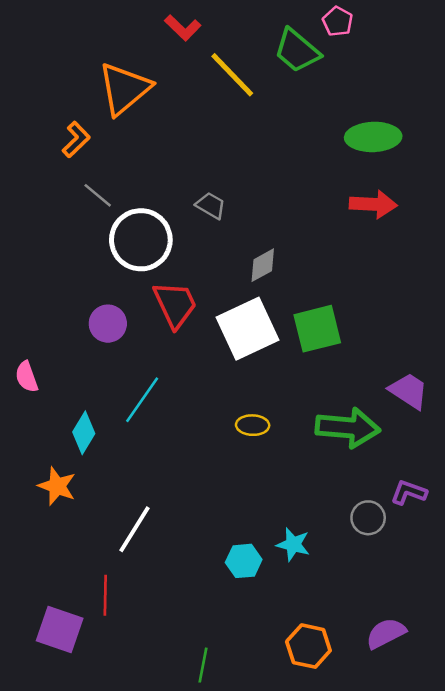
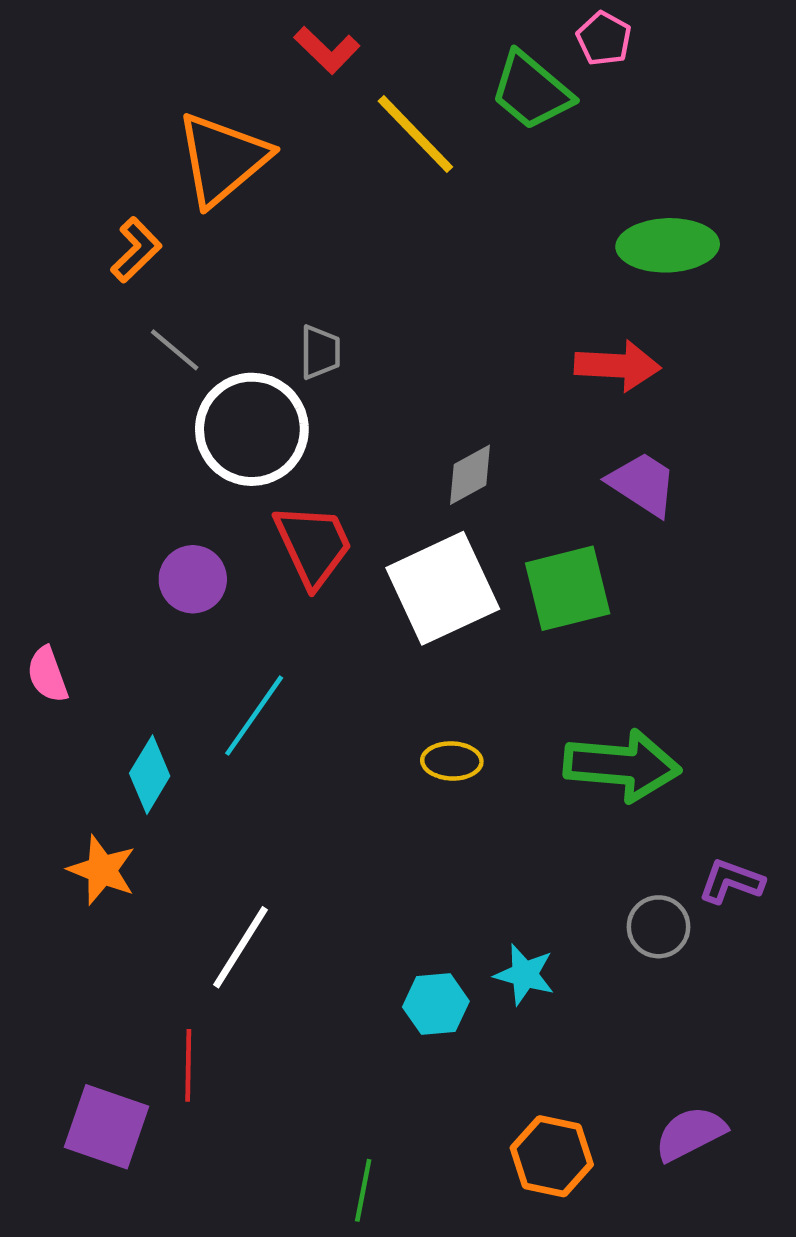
red arrow: (373, 204) -> (618, 366), moved
gray trapezoid: (211, 205) -> (320, 352), moved, turned 60
purple trapezoid: (409, 391) -> (643, 484), moved

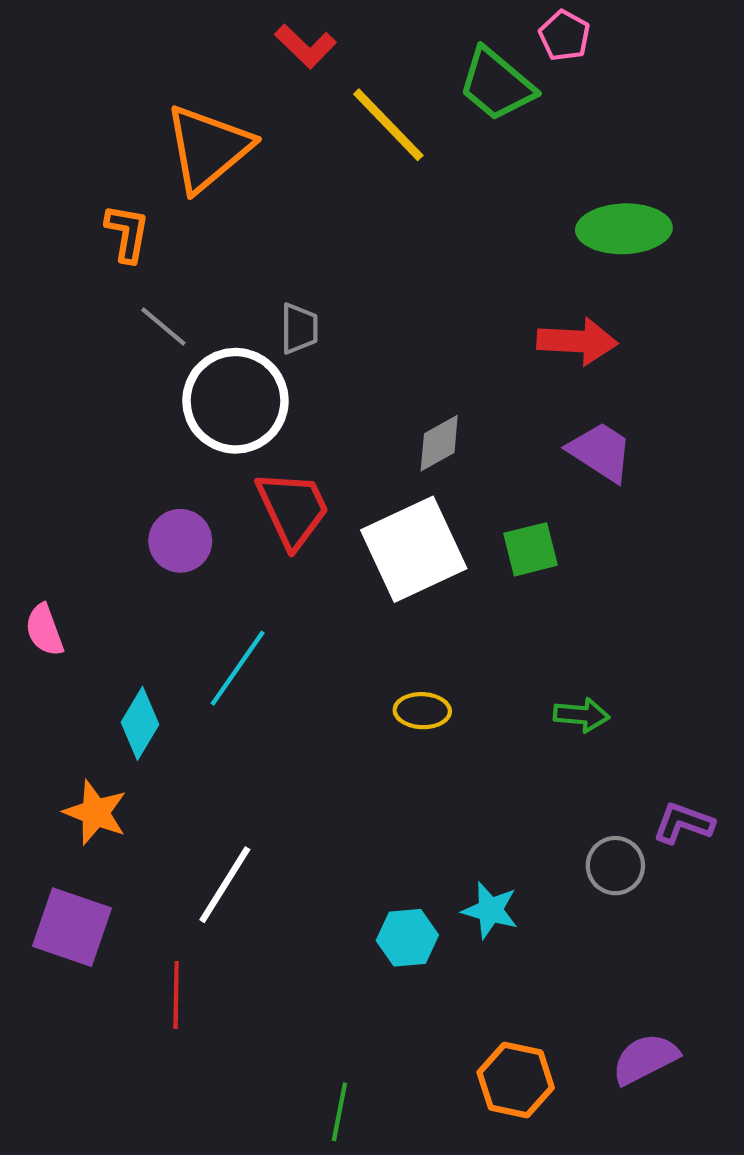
orange L-shape: (136, 250) -> (127, 233), turned -36
green square: (568, 588) -> (531, 549), size x0.7
green arrow: (622, 766) -> (581, 715), size x0.5
purple square: (107, 1127) -> (72, 927), moved

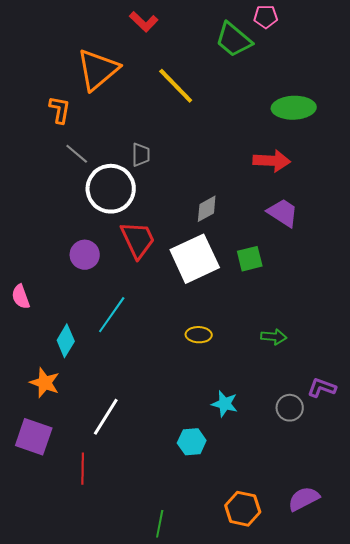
pink pentagon: (564, 36) -> (266, 17), turned -30
yellow line: (388, 125) -> (176, 86), moved
cyan star: (490, 910) -> (225, 404), moved

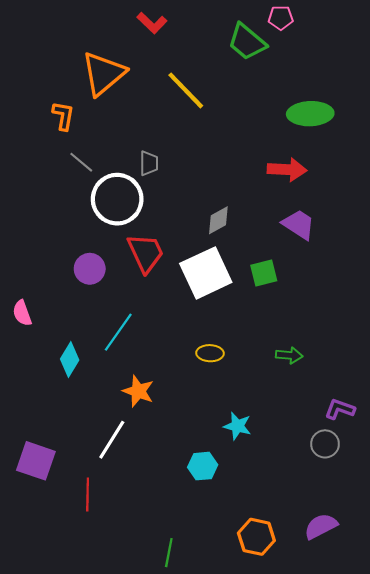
orange star: (45, 383) -> (138, 391), moved
gray circle: (290, 408) -> (325, 444), moved

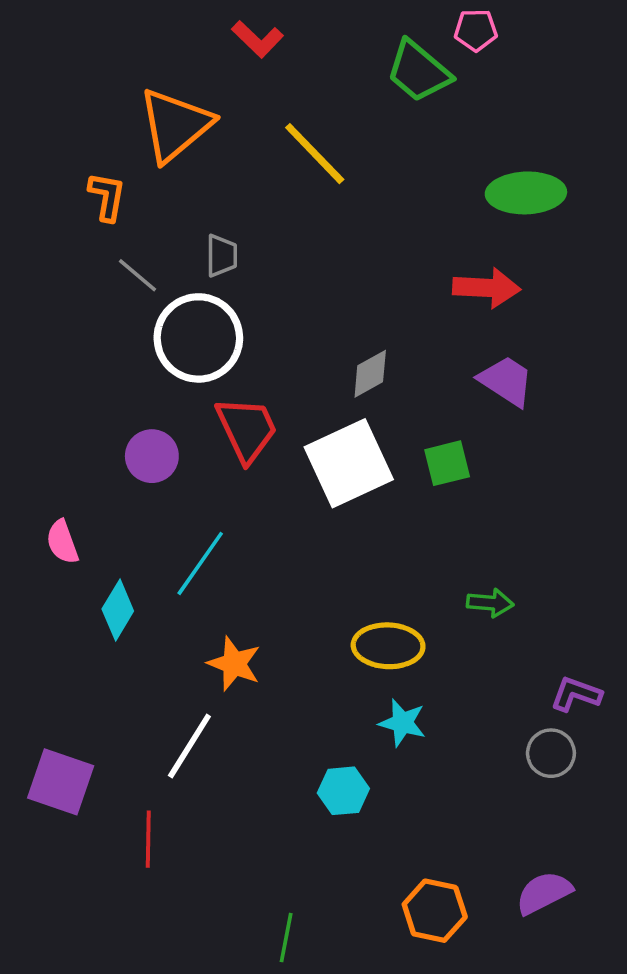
gray trapezoid: (149, 163) -> (222, 256), moved
pink semicircle: (22, 313) -> (62, 542), moved
yellow ellipse: (210, 353) -> (388, 646), moved, size x1.5

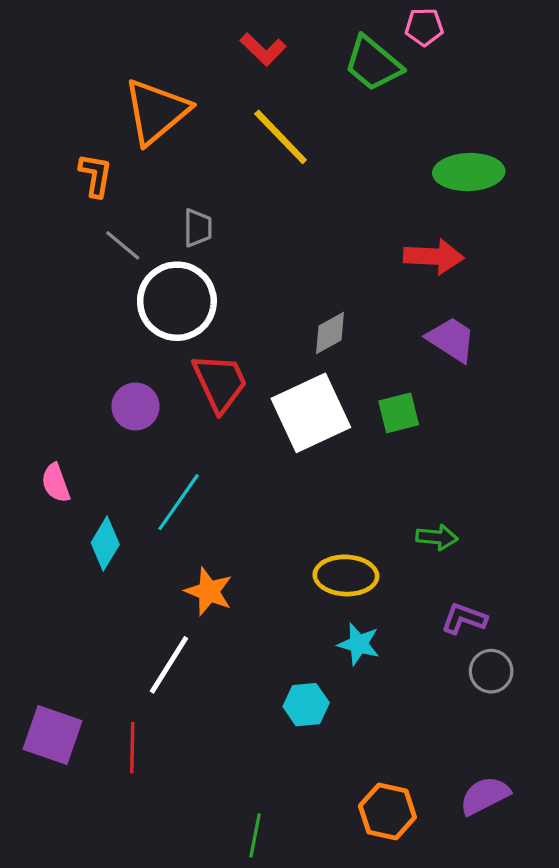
red L-shape: (257, 39) -> (263, 49), moved
purple L-shape: (576, 694) -> (464, 619), moved
purple square: (61, 782) -> (53, 735), moved

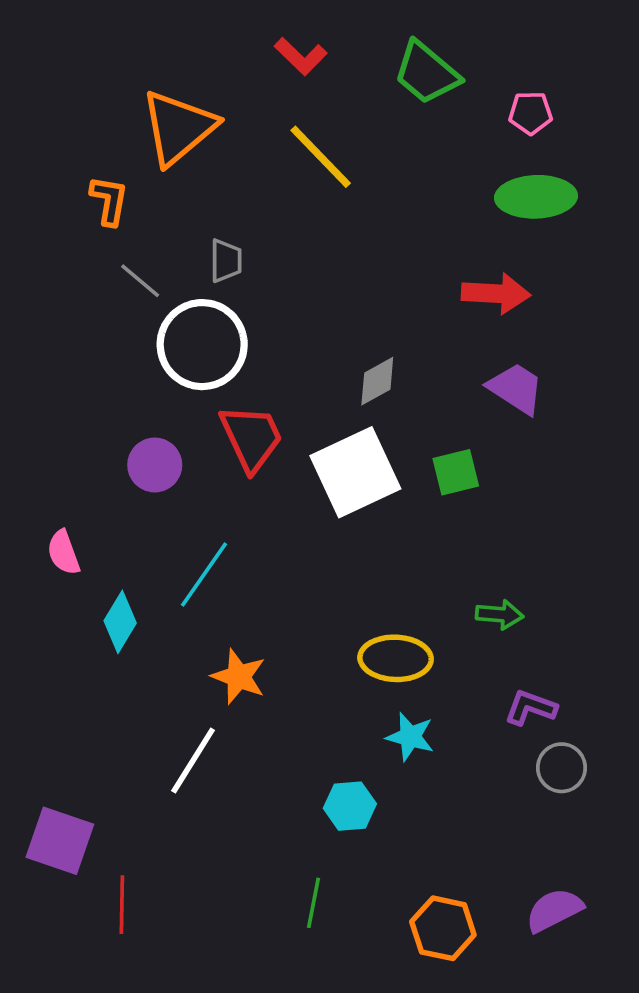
pink pentagon: (424, 27) -> (531, 113), moved
red line: (132, 748) -> (122, 905), moved
green line: (255, 835) -> (313, 903), moved

